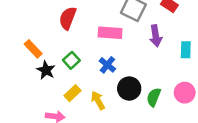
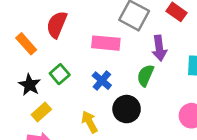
orange rectangle: (33, 49) -> (26, 44), moved
yellow rectangle: (73, 93) -> (41, 112), moved
green semicircle: (154, 97) -> (145, 75), moved

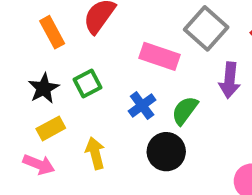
green semicircle: (145, 75) -> (185, 110), moved
yellow arrow: (90, 122) -> (95, 153), moved

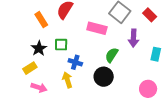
green square: (88, 83) -> (61, 45), turned 32
blue cross: (142, 106) -> (75, 62), moved, turned -32
yellow rectangle: (51, 128) -> (30, 68), moved

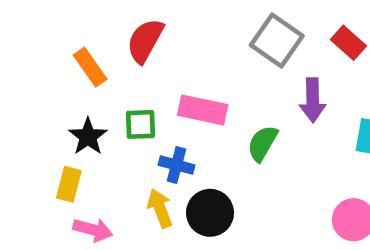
pink rectangle: (97, 28) -> (203, 110), moved
yellow rectangle: (30, 68) -> (69, 184), turned -40
black circle: (104, 77) -> (210, 213), moved

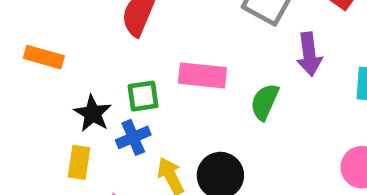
orange rectangle: (90, 67) -> (44, 57), moved, turned -33
blue cross: (176, 165) -> (133, 137), moved, turned -32

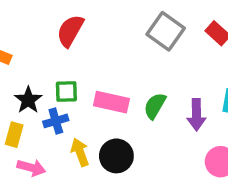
purple arrow: (309, 54) -> (196, 115), moved
pink rectangle: (202, 75) -> (111, 102), moved

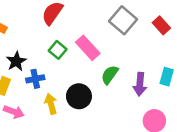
green square: (66, 91) -> (58, 50), moved, turned 36
pink rectangle: (111, 102) -> (88, 48), moved, turned 30
black circle: (116, 156) -> (79, 96), moved

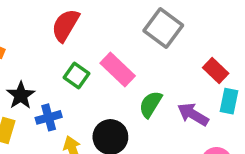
red rectangle: (161, 25) -> (216, 70), moved
purple arrow: (140, 84) -> (193, 114), turned 120

